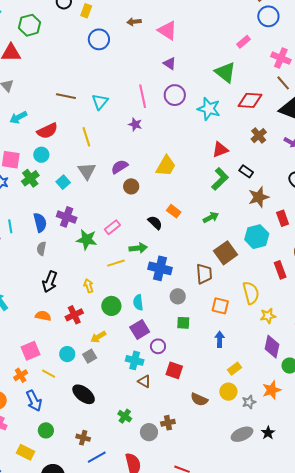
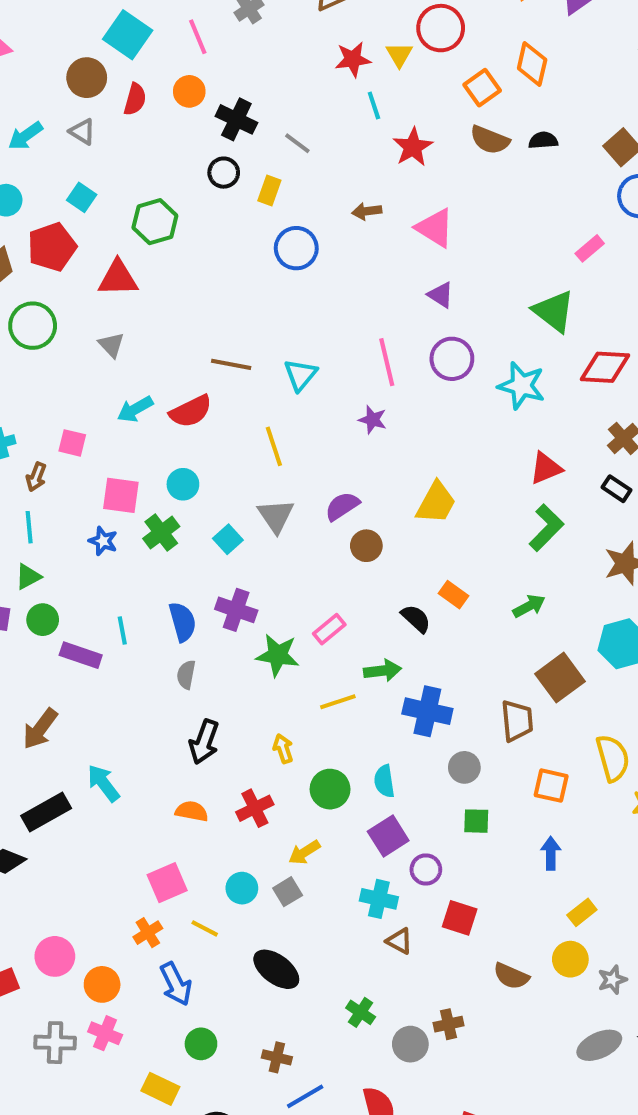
red semicircle: (47, 131) -> (191, 411), moved
black rectangle: (246, 171) -> (617, 489), moved

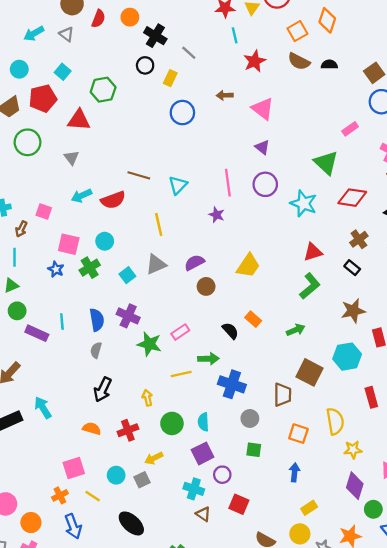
gray triangle: (276, 516) -> (156, 264), turned 35
brown square: (560, 678) -> (309, 372), turned -32

